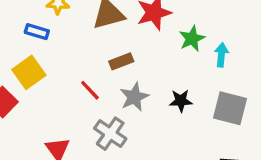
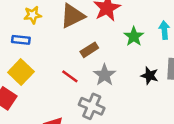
green star: (192, 39) -> (134, 36), moved
black star: (181, 101) -> (150, 76), moved, turned 30

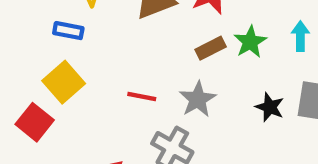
brown rectangle: (89, 50) -> (211, 48), moved
red line: (70, 76) -> (142, 96), turned -30

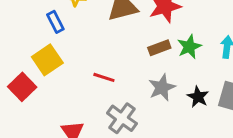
blue rectangle: (68, 31) -> (55, 22), turned 45
gray star: (198, 99) -> (162, 87), moved

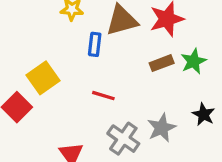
blue rectangle: (55, 22) -> (95, 44), moved, turned 35
gray star: (162, 87) -> (162, 128), moved

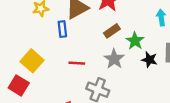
green star: (193, 61) -> (135, 41), moved
gray star: (162, 128) -> (114, 59), moved

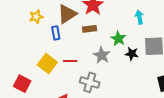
brown rectangle: (112, 31) -> (90, 29), moved, turned 32
yellow square: (32, 61) -> (47, 64), moved

